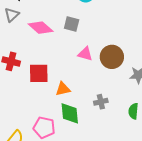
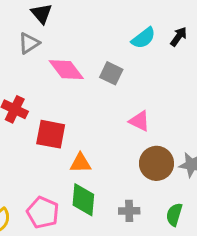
pink triangle: (85, 54) -> (140, 121), moved
brown circle: (112, 57) -> (156, 163), moved
gray cross: (101, 102) -> (129, 211), moved

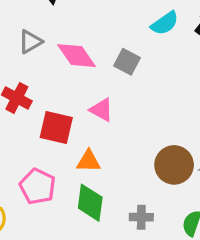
gray triangle: (29, 43) -> (30, 42), moved
pink triangle: (140, 121) -> (101, 110), moved
pink pentagon: (43, 212) -> (38, 186), moved

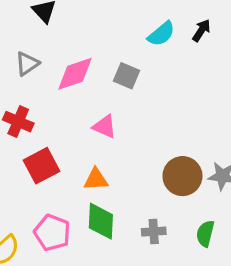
pink diamond: (77, 56) -> (75, 74), turned -69
red square: (56, 128) -> (41, 166), moved, turned -36
pink pentagon: (38, 186) -> (52, 233), moved

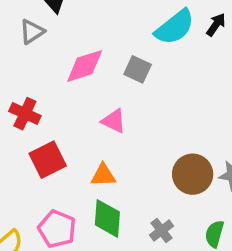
cyan semicircle: (161, 34) -> (175, 27), size x1.4
gray triangle: (27, 64) -> (32, 32), moved
gray cross: (154, 232) -> (161, 230), turned -35

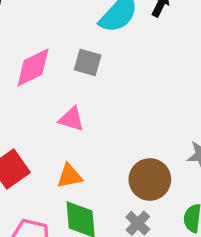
brown circle: (193, 174) -> (150, 179), moved

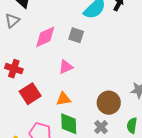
pink triangle: (71, 119) -> (66, 67), turned -42

